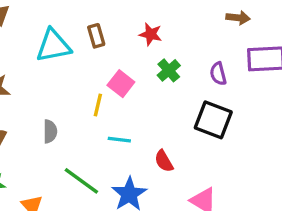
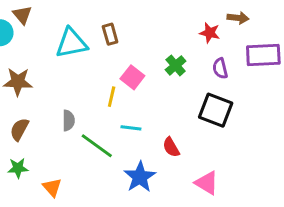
red star: (151, 34) -> (210, 33), moved
green line: (81, 181) -> (97, 146), moved

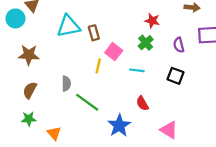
red star: (210, 33) -> (152, 21), moved
brown rectangle: (110, 34) -> (94, 33), moved
black square: (216, 110) -> (175, 76), size x0.7
cyan line: (131, 128) -> (137, 70), moved

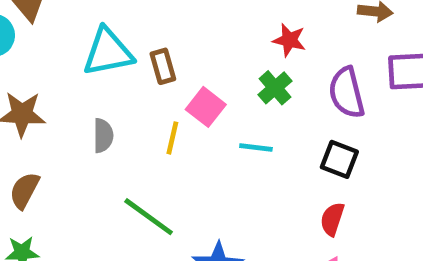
purple semicircle: (179, 45) -> (347, 93), size x1.5
gray semicircle: (66, 84) -> (103, 136), moved
red semicircle: (142, 103) -> (332, 219), moved, turned 48

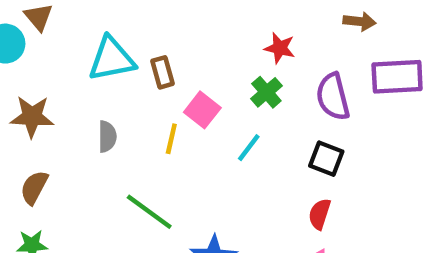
cyan line: (256, 147) -> (249, 148), turned -60

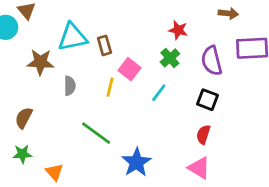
brown star: (32, 117) -> (40, 62), moved

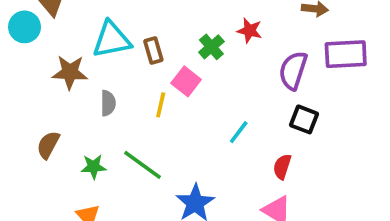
green cross: (170, 58) -> (211, 47), moved
purple semicircle: (212, 61) -> (293, 70), turned 32
cyan line: (159, 93) -> (239, 132), moved
black square: (207, 100) -> (304, 119), moved
green star: (22, 154) -> (93, 167), moved

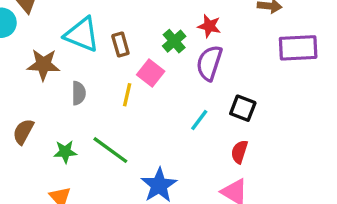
cyan triangle: (112, 40) -> (82, 34), turned 33
purple semicircle: (293, 70) -> (209, 63), moved
black square: (304, 119) -> (243, 108), moved

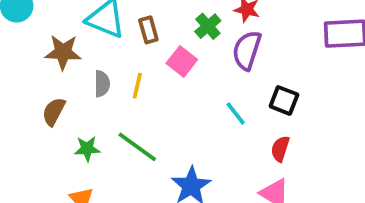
yellow line: (127, 95) -> (137, 86), moved
cyan line: (199, 120) -> (236, 113), turned -75
brown semicircle: (23, 132) -> (54, 112), moved

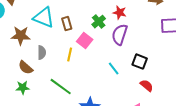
yellow line: (137, 86) -> (70, 55), moved
brown semicircle: (54, 112) -> (26, 68), moved, turned -77
green star: (87, 149) -> (23, 88), moved
red semicircle: (280, 149) -> (147, 86), moved, turned 112

